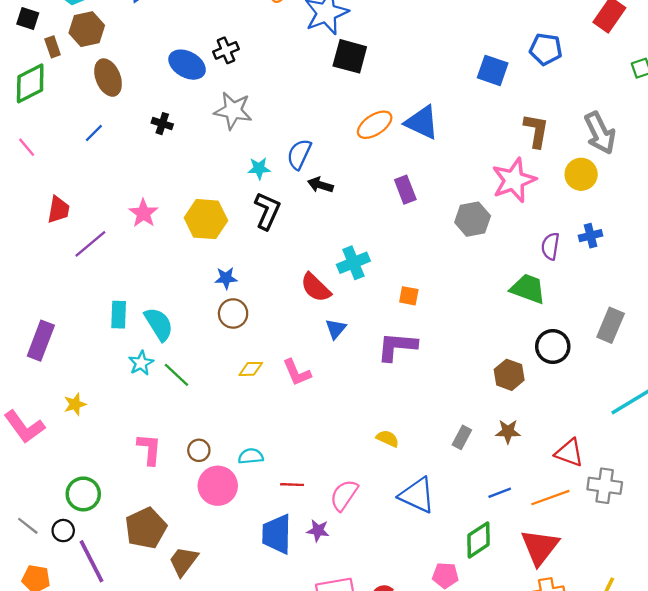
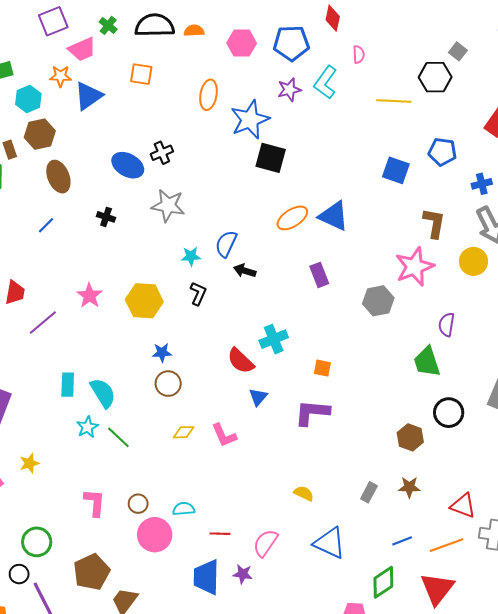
black L-shape: (267, 211) -> (198, 294), size x0.7
blue cross: (591, 236) -> (482, 184), moved
green trapezoid: (528, 289) -> (427, 362), turned -128

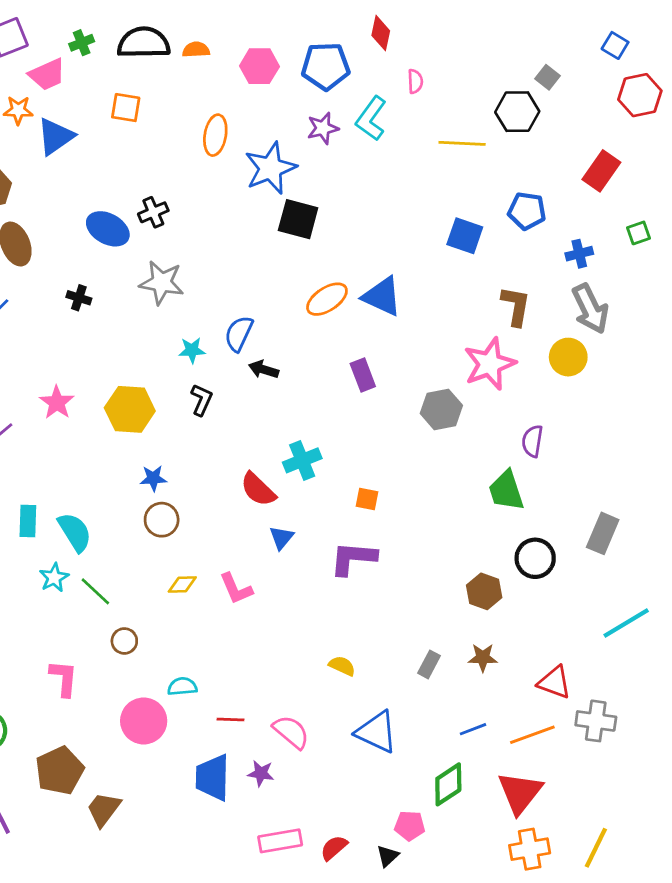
green cross: (108, 25) -> (82, 43), turned 30
brown circle: (138, 504) -> (124, 641), moved
pink semicircle: (265, 543) -> (291, 732), turned 96

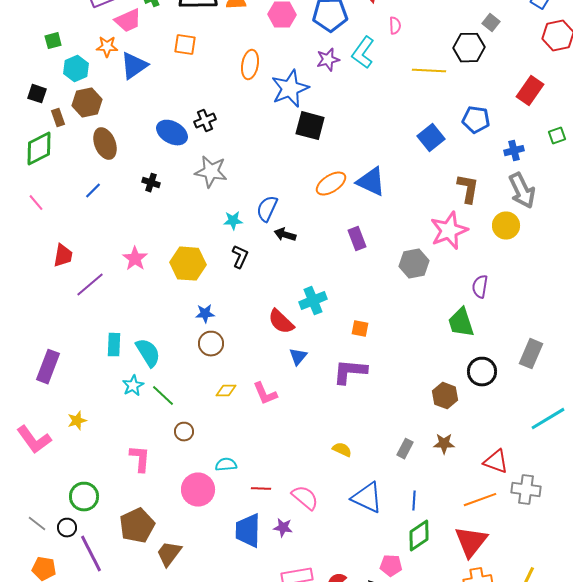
blue square: (465, 236) -> (431, 138), turned 32
blue line: (473, 729) -> (414, 501), moved, turned -66

